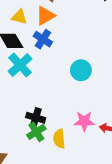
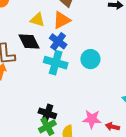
cyan cross: (20, 65) -> (56, 63), moved, turned -35
cyan circle: (81, 70) -> (90, 59), moved

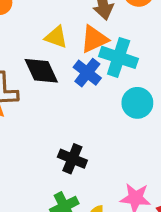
cyan cross: (56, 63) -> (119, 57), moved
black cross: (47, 113) -> (72, 159), moved

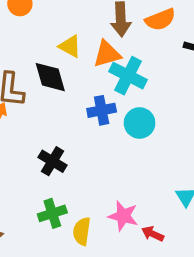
blue cross: (87, 73) -> (102, 110), moved, turned 32
black cross: (72, 159) -> (52, 161), moved

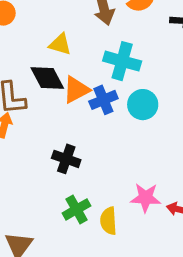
orange triangle: (107, 54) -> (76, 90), moved

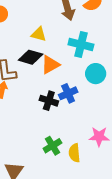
black diamond: (47, 78) -> (31, 57), turned -45
blue cross: (103, 100) -> (68, 93), moved
black cross: (66, 159) -> (49, 101), moved

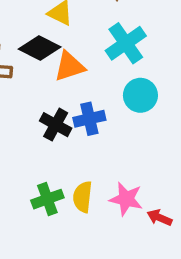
cyan cross: (81, 44) -> (126, 43), turned 30
yellow semicircle: (74, 153) -> (83, 197), moved

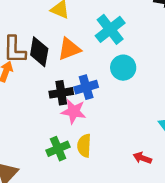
black diamond: (40, 48) -> (39, 52), moved, turned 76
black cross: (56, 125) -> (61, 93), turned -35
pink star: (126, 199) -> (74, 111), moved

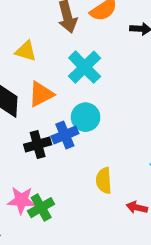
cyan circle: (123, 68) -> (86, 117), moved
pink star: (74, 111) -> (21, 200), moved
yellow semicircle: (84, 146) -> (104, 181), moved

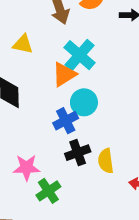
orange triangle: (41, 94) -> (64, 74), moved
black cross: (38, 144) -> (78, 153), moved
pink star: (21, 200) -> (26, 168), moved

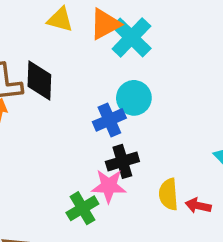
orange triangle: (64, 74) -> (105, 24), moved
yellow semicircle: (106, 161) -> (168, 194), moved
pink star: (26, 168) -> (109, 186), moved

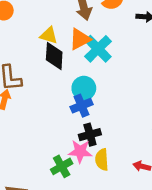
black diamond: (39, 81) -> (54, 56), moved
cyan circle: (134, 98) -> (84, 88), moved
yellow semicircle: (168, 194) -> (102, 160), moved

